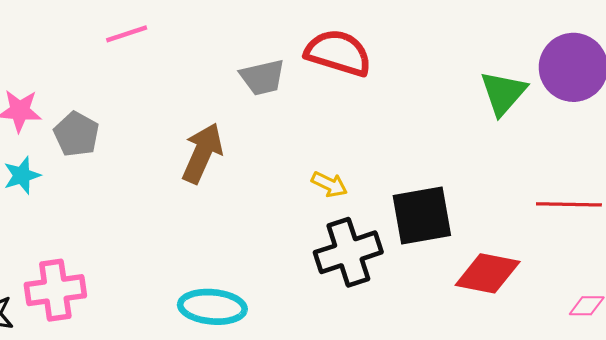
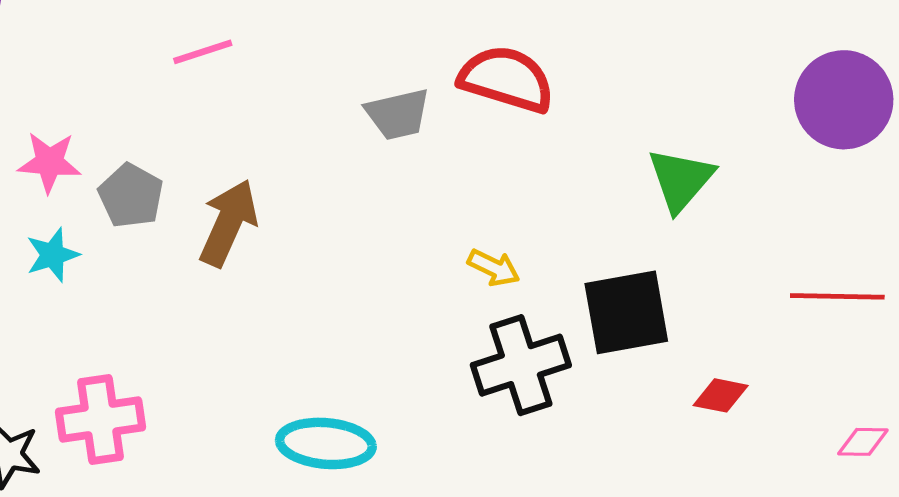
green triangle: (503, 93) -> (681, 180), moved
brown arrow: (202, 153) -> (228, 223), moved
red diamond: (488, 273) -> (721, 395), size x0.6

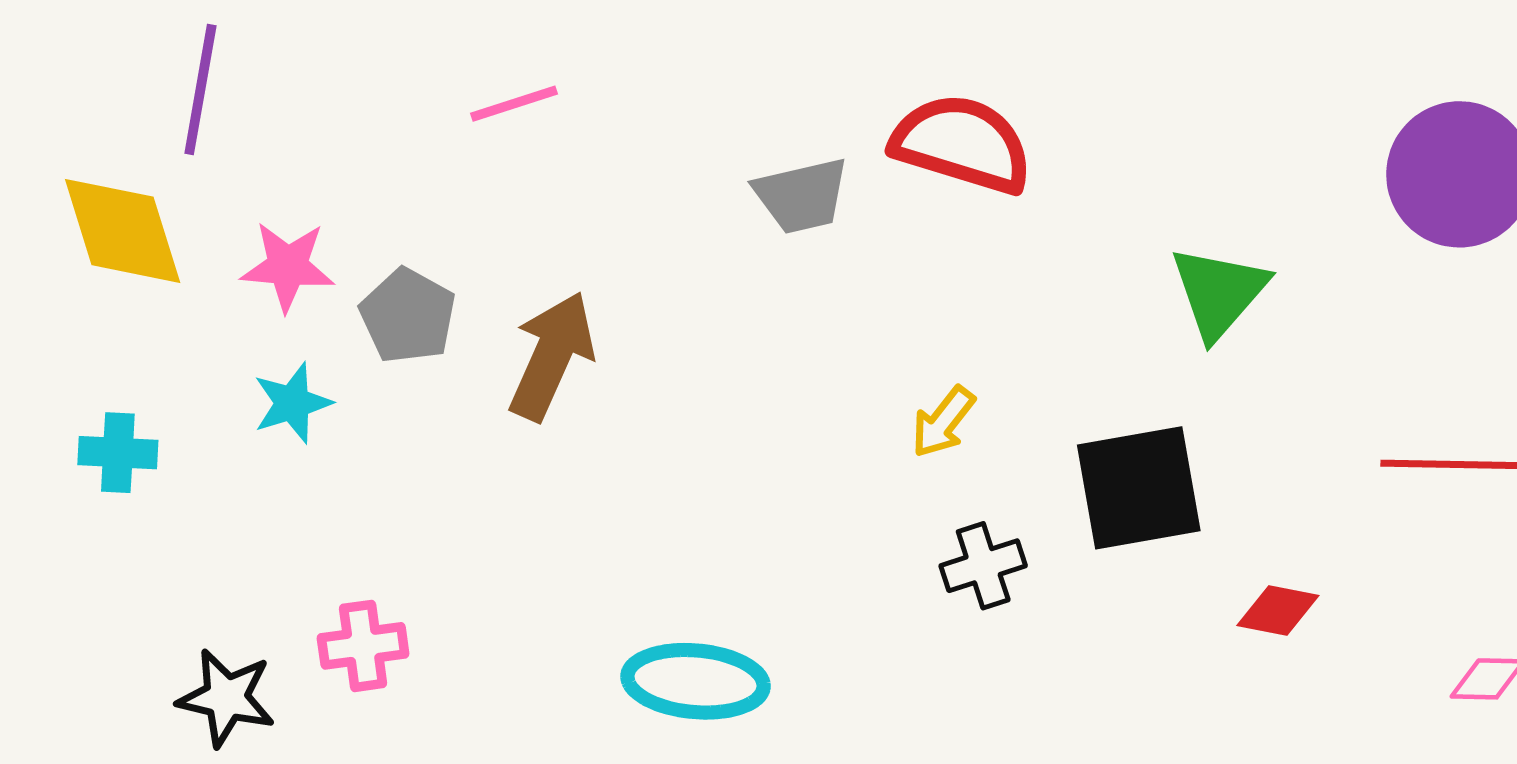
yellow arrow: (494, 268) -> (943, 422), turned 102
black cross: (521, 365) -> (983, 566), size x0.6
pink cross: (101, 419) -> (363, 646), size x0.7

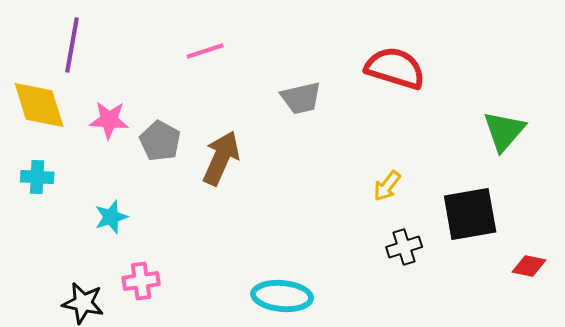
gray trapezoid: (802, 196) -> (301, 98), moved
cyan star: (292, 403) -> (111, 217), moved
cyan cross: (118, 453) -> (37, 177), moved

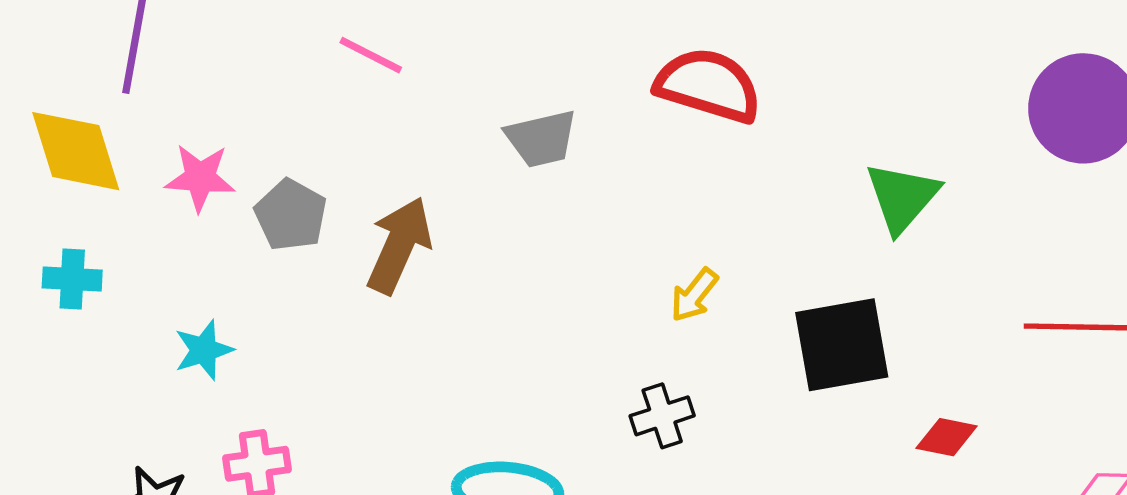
pink line: (205, 51) -> (371, 55), turned 45
black cross: (404, 247) -> (662, 416), moved

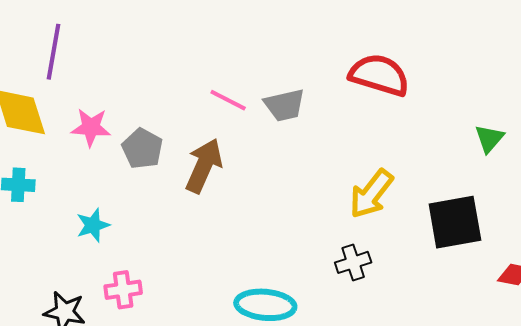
pink line: (371, 55) -> (228, 100), moved
green triangle: (902, 197) -> (489, 138), size x0.7
yellow arrow: (694, 295) -> (371, 194), size x1.6

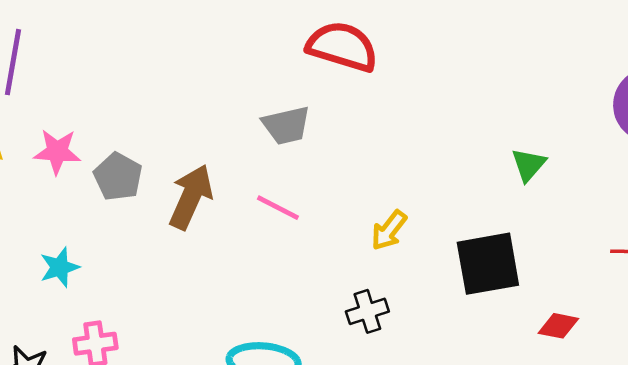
red semicircle: (379, 75) -> (342, 47), moved
pink line: (228, 100) -> (278, 208), moved
yellow arrow: (371, 194) -> (389, 230), size x0.7

